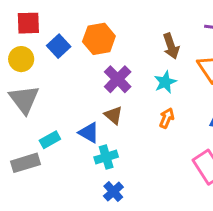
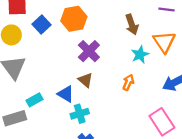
cyan star: (165, 82) -> (140, 55), moved

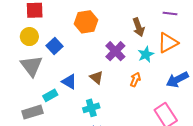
blue square: (41, 24) -> (55, 46), moved
orange triangle: (164, 42) -> (168, 43), turned 35
purple cross: (89, 51) -> (115, 51), moved
blue triangle: (66, 94) -> (69, 82), moved

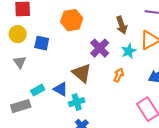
blue square: (55, 46) -> (42, 43), turned -35
gray triangle: (31, 66) -> (20, 62), size x0.6
brown triangle: (96, 77) -> (82, 73), size x1.5
blue triangle: (69, 82) -> (61, 89), moved

